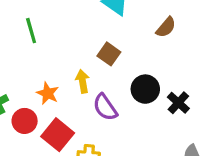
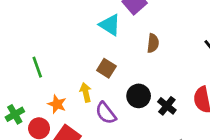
brown semicircle: (166, 27) -> (153, 43), turned -30
green line: (31, 31) -> (37, 67), moved

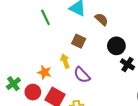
brown semicircle: (153, 43) -> (101, 19), moved, turned -48
green line: (37, 67) -> (45, 17), moved
black circle: (139, 96) -> (116, 46), moved

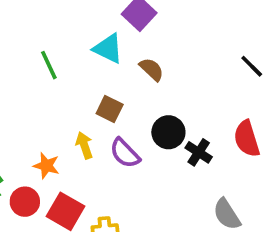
black circle: (116, 46) -> (168, 132), moved
purple semicircle: (82, 75) -> (125, 153), moved

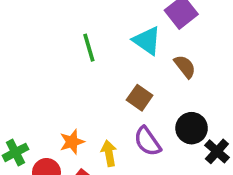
yellow arrow: (84, 145) -> (109, 153), moved
orange star: (46, 166) -> (72, 142), turned 30

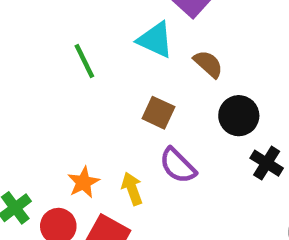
black circle: (192, 128) -> (239, 116), moved

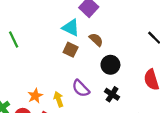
green line: (84, 61) -> (14, 39), moved
brown square: (158, 113) -> (71, 50), moved
black cross: (267, 163) -> (112, 94), moved

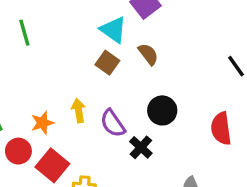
black circle: (110, 65) -> (162, 110), moved
black cross: (112, 94) -> (141, 147), moved
yellow arrow: (59, 99) -> (79, 111), moved

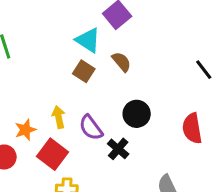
red square: (52, 165) -> (52, 154), moved

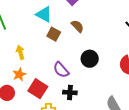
cyan triangle: (88, 40) -> (44, 14), moved
yellow arrow: (59, 117) -> (20, 52), moved
black cross: (118, 149) -> (70, 92), moved, turned -32

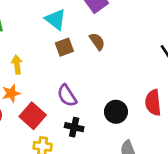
brown square: (54, 34) -> (64, 47), turned 32
black circle: (90, 59) -> (116, 112), moved

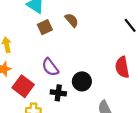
black circle: (116, 112) -> (82, 81), moved

